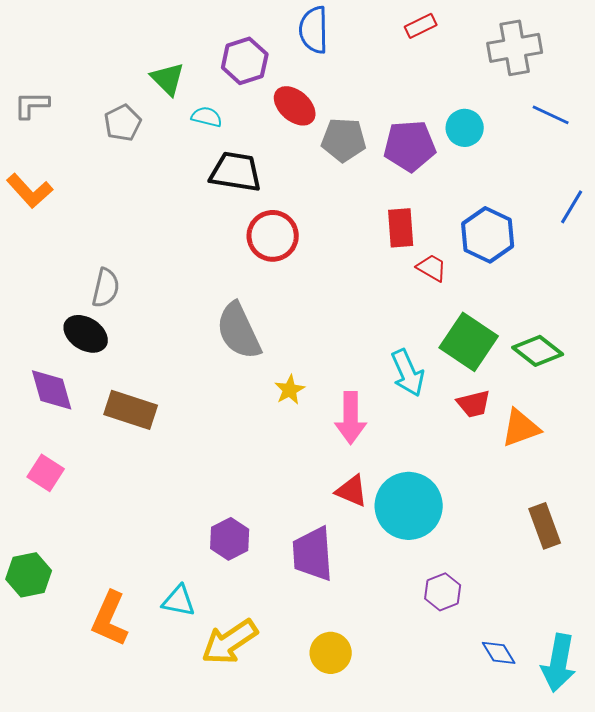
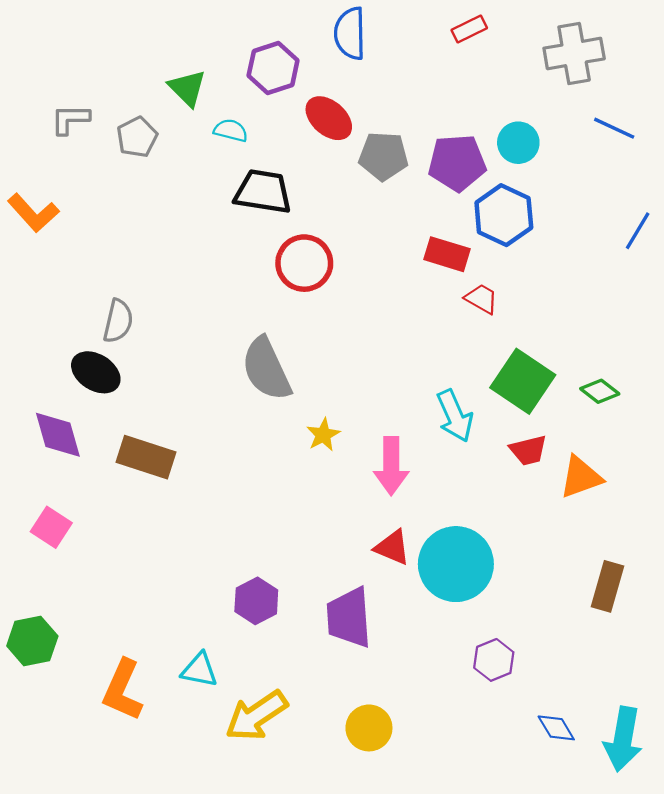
gray L-shape: (32, 105) -> (70, 119), moved
red rectangle: (401, 228) -> (447, 254), turned -69
blue hexagon: (488, 235) -> (504, 215), moved
green diamond: (538, 351) -> (600, 391), size x0.7
brown rectangle: (545, 526) -> (608, 586), turned 36

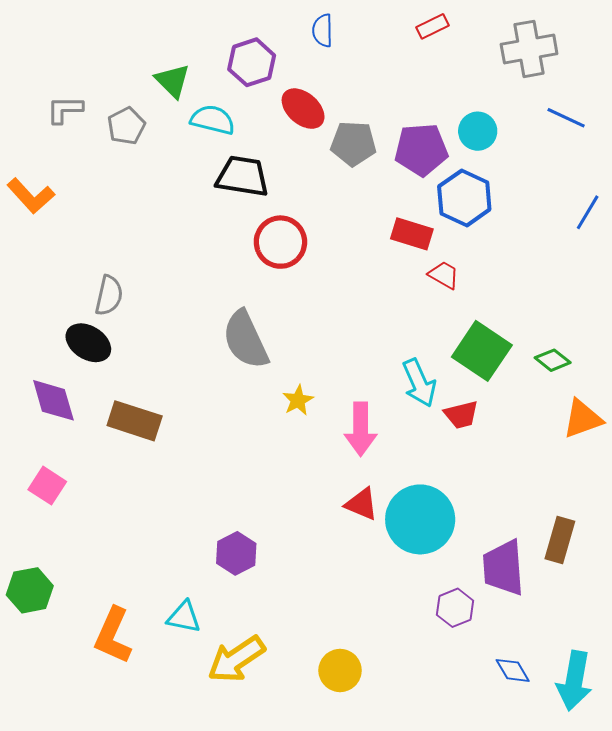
blue semicircle: (350, 33) -> (323, 30), size x0.7
cyan semicircle: (231, 130) -> (213, 120), size x1.4
red trapezoid: (528, 450) -> (461, 415), moved
orange triangle: (581, 477) -> (582, 419), moved
purple trapezoid: (349, 618) -> (503, 568), moved

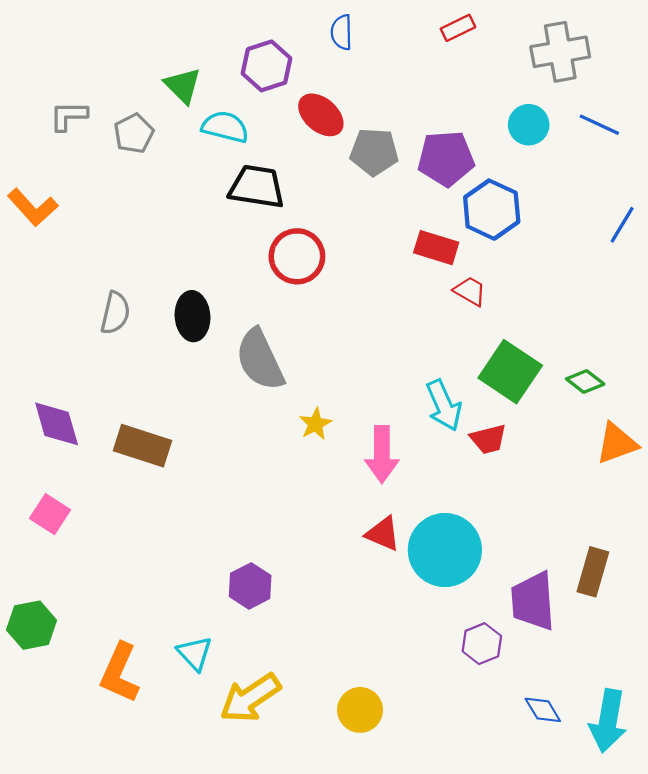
cyan circle: (478, 131) -> (529, 125), moved
black ellipse: (88, 343) -> (193, 316), moved, turned 54
cyan triangle: (184, 617) -> (195, 653), turned 36

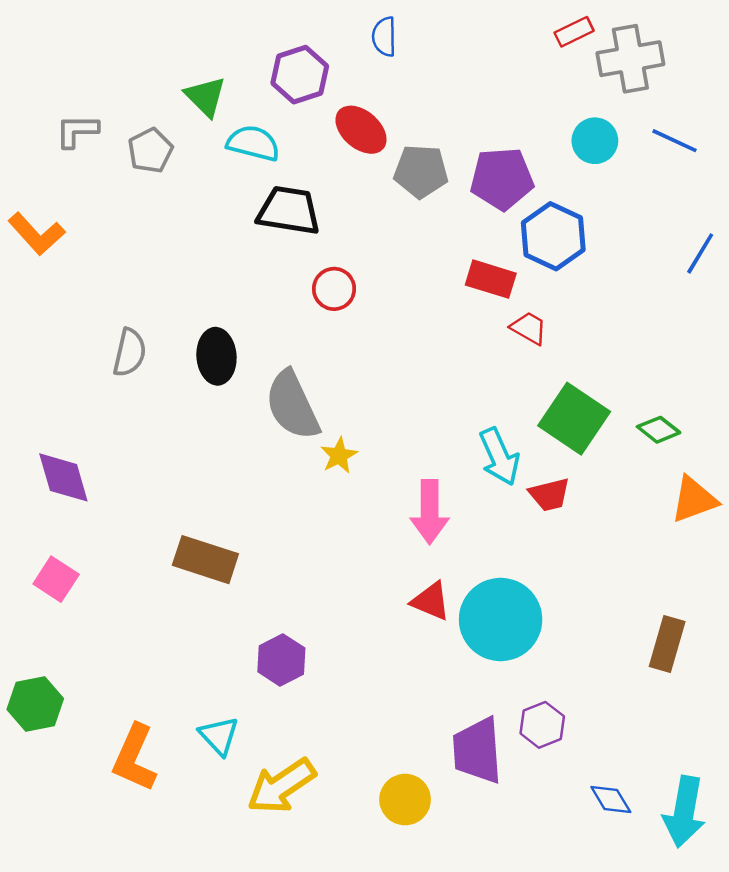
red rectangle: (458, 28) -> (574, 32), moved
red circle: (297, 256) -> (334, 289), size x0.7
yellow star: (315, 424) -> (339, 455), moved
brown rectangle: (142, 446) -> (205, 560), moved
purple trapezoid: (533, 601) -> (477, 751), moved

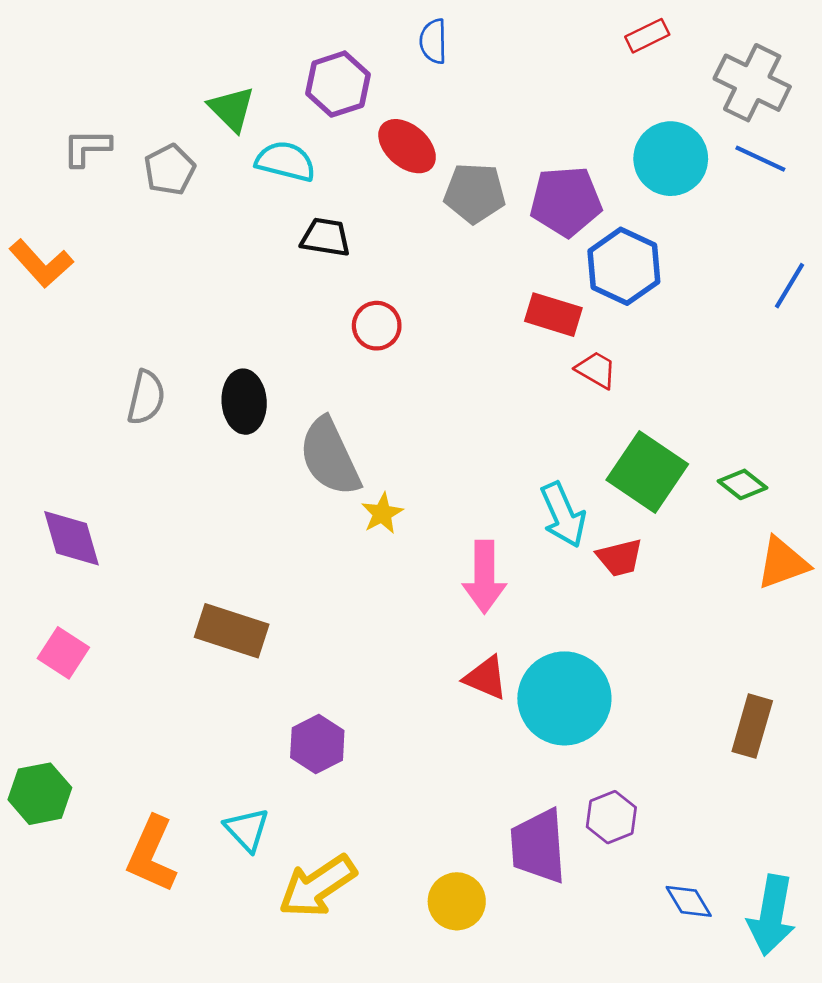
gray cross: (630, 59) -> (752, 83), moved, turned 36
cyan circle: (595, 141) -> (671, 159), size x1.4
black trapezoid: (289, 211) -> (326, 237), size x0.7

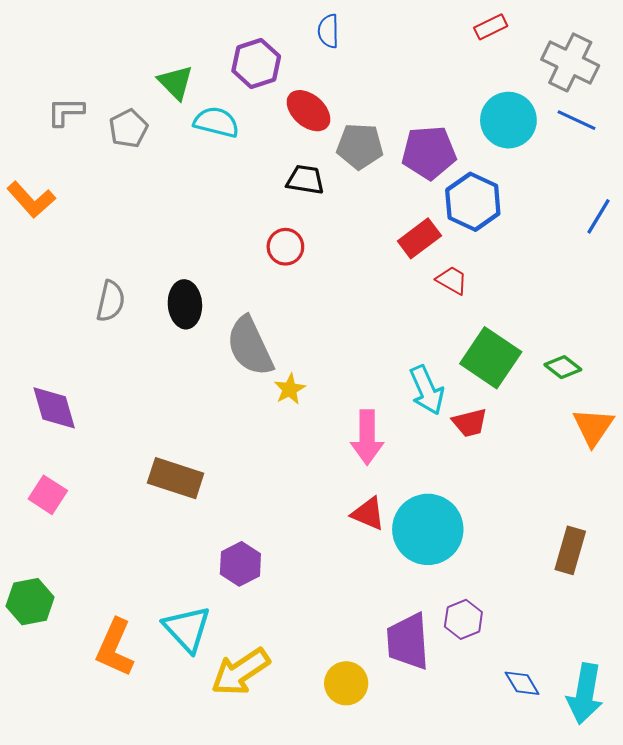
black trapezoid: (326, 237) -> (305, 180), moved
red rectangle: (553, 315) -> (419, 238), turned -54
orange triangle: (783, 563) -> (593, 427), turned -36
cyan triangle: (247, 830) -> (187, 629), size x1.4

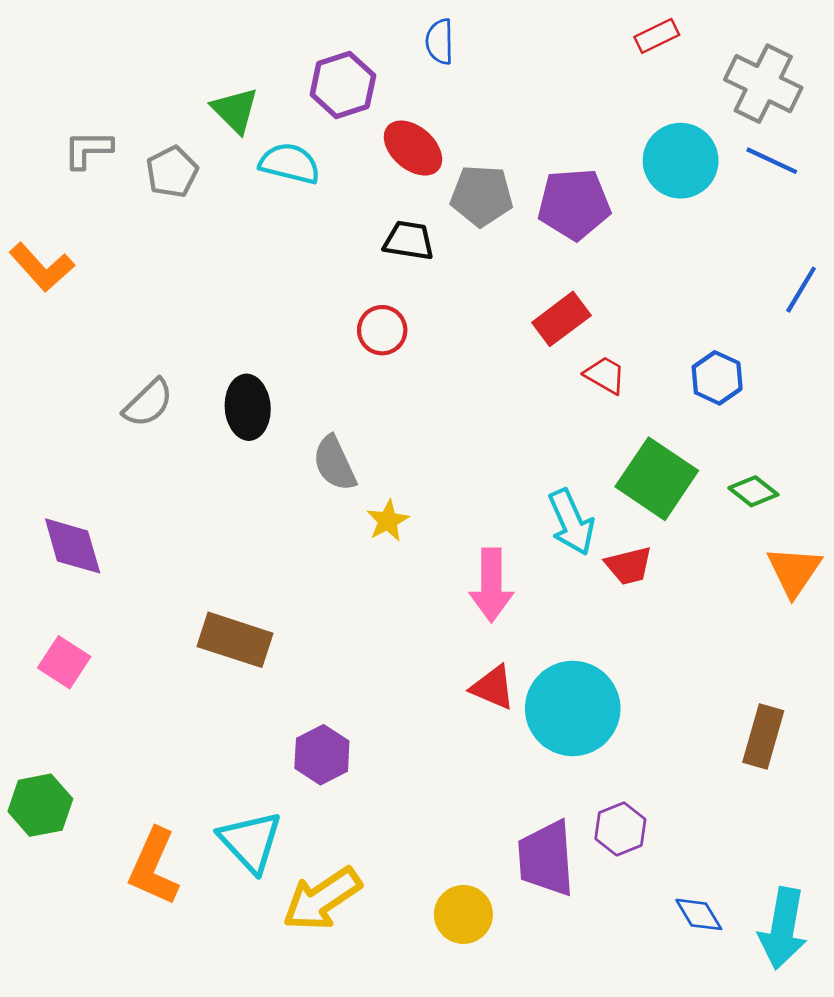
blue hexagon: (473, 202) -> (717, 378), moved, size x0.7
gray semicircle: (111, 301) -> (148, 403), turned 33
gray semicircle: (250, 346) -> (335, 463), size x0.7

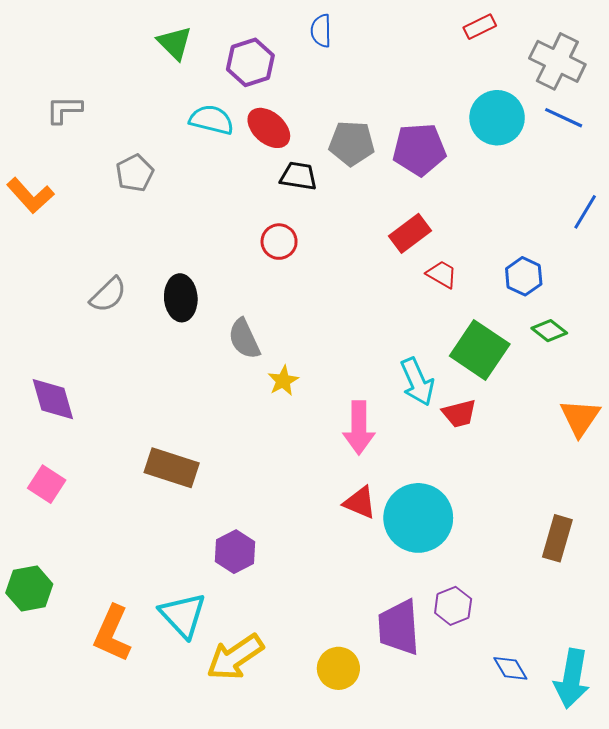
green triangle: (235, 110) -> (175, 43), moved
red ellipse: (413, 148) -> (269, 128), moved
gray pentagon: (172, 172) -> (135, 173), moved
green diamond: (753, 491) -> (549, 331), moved

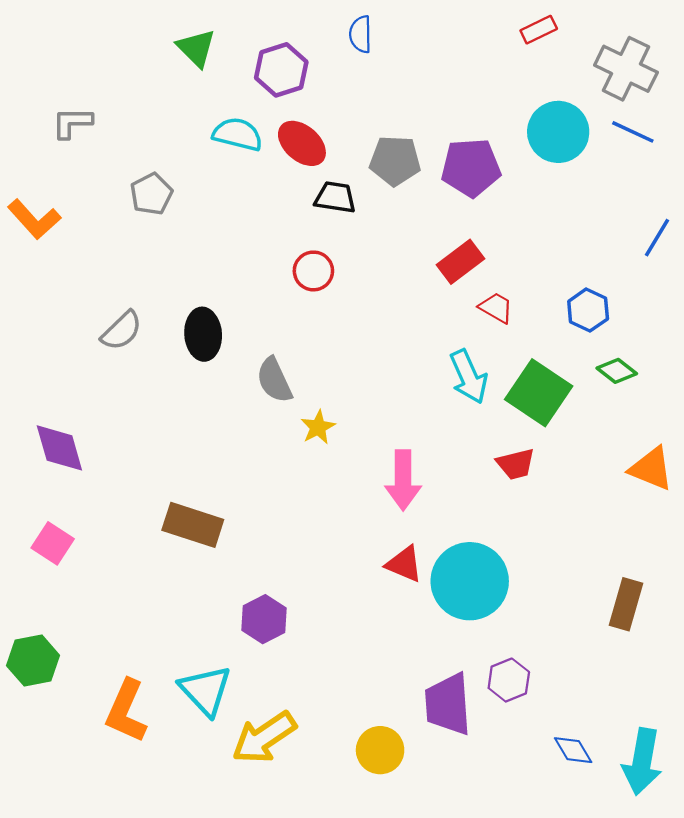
cyan arrow: (417, 382) -> (469, 377), moved
orange triangle: (580, 418) -> (651, 469), turned -42

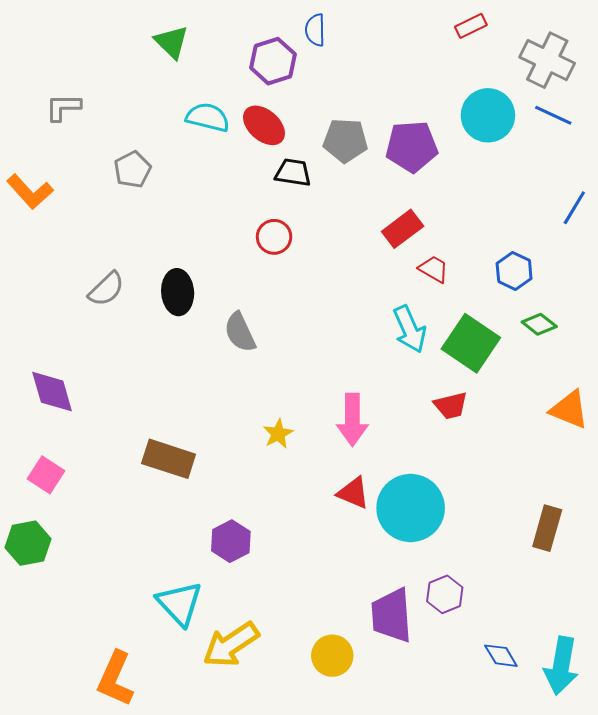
purple hexagon: (281, 70) -> (273, 61), moved
yellow star: (318, 427) -> (278, 434), moved
green hexagon: (33, 661) -> (28, 543), moved
orange L-shape: (126, 711) -> (115, 679), moved

